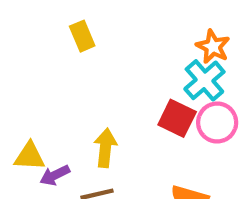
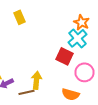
pink circle: (217, 122) -> (84, 72), moved
yellow arrow: (105, 148) -> (36, 80), moved

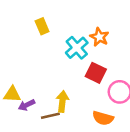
orange star: (82, 22) -> (99, 37), moved
cyan cross: (78, 38) -> (77, 48), moved

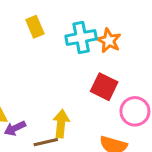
cyan cross: (77, 48) -> (81, 37), moved, turned 30

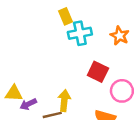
yellow rectangle: (35, 27) -> (65, 16), moved
orange star: (109, 41) -> (120, 36), moved

